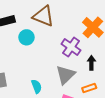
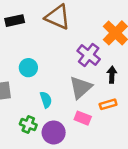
cyan circle: (26, 37) -> (28, 68), moved

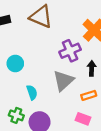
purple cross: (89, 55) -> (70, 51), turned 30
pink rectangle: (83, 118) -> (83, 119), moved

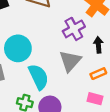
cyan circle: (15, 63) -> (18, 48), size x1.5
cyan semicircle: (32, 92) -> (39, 77), size x1.6

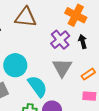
black arrow: (98, 45) -> (83, 42), moved

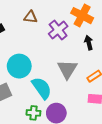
brown triangle: (26, 17) -> (31, 17), size x0.6
purple cross: (60, 40) -> (58, 30), moved

